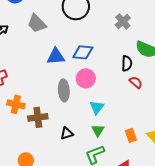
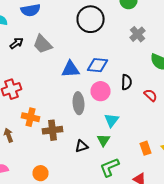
gray trapezoid: (37, 23) -> (42, 44), moved
black semicircle: (127, 63) -> (126, 82), moved
green triangle: (98, 130) -> (104, 140), moved

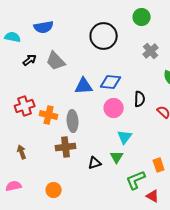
gray ellipse: (78, 103) -> (73, 121), moved
orange cross: (30, 117) -> (49, 115), moved
green L-shape: (110, 167) -> (136, 180), moved

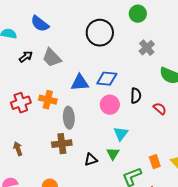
blue semicircle: (44, 27) -> (40, 24), turned 48
orange cross: (49, 115) -> (48, 100), moved

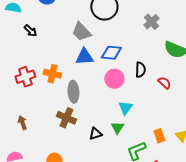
black arrow: (26, 57) -> (30, 31), turned 80
gray trapezoid: (52, 58) -> (81, 32), moved
brown cross: (62, 144) -> (66, 118), turned 30

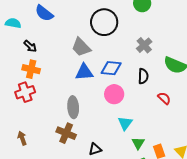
gray cross: (151, 22) -> (144, 45), moved
black semicircle: (140, 70) -> (143, 76), moved
orange cross: (52, 74) -> (31, 69), moved
green triangle: (117, 128) -> (138, 143), moved

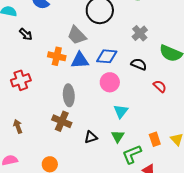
orange cross: (31, 69) -> (57, 56), moved
black semicircle: (143, 76) -> (139, 64), turned -70
green triangle: (138, 143) -> (118, 136), moved

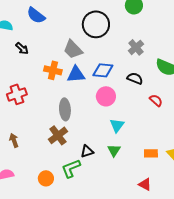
brown cross: (62, 121) -> (58, 135), turned 30
orange rectangle: (155, 139) -> (151, 153), turned -72
green L-shape: (132, 154) -> (71, 168), moved

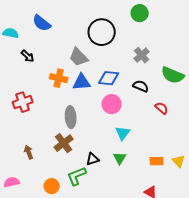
brown arrow: (14, 140) -> (29, 152), moved

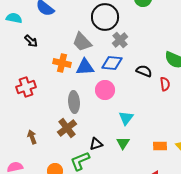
gray cross: (142, 55) -> (120, 40), moved
pink circle: (112, 104) -> (105, 90), moved
red semicircle: (162, 108) -> (165, 84), moved, turned 40

